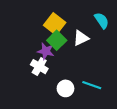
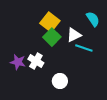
purple star: (46, 51) -> (18, 62), moved
cyan line: (92, 85) -> (84, 48), moved

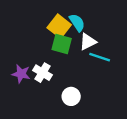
cyan semicircle: (93, 19) -> (77, 23), moved
green square: (52, 37) -> (62, 44), turned -30

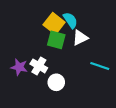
cyan line: (100, 57) -> (100, 66), moved
white circle: (71, 96) -> (56, 82), moved

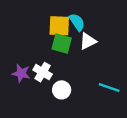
yellow square: (54, 24) -> (59, 26), turned -36
cyan line: (100, 66) -> (109, 88), moved

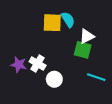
white triangle: (88, 41) -> (87, 36), moved
green square: (62, 44) -> (83, 50), moved

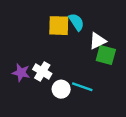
green square: (83, 50) -> (106, 55), moved
cyan line: (96, 77) -> (82, 87), moved

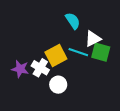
yellow square: (59, 26) -> (56, 56), moved, turned -30
cyan line: (82, 87) -> (78, 52), moved

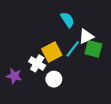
cyan line: (78, 52) -> (73, 49), turned -72
purple star: (20, 69) -> (14, 76), moved

